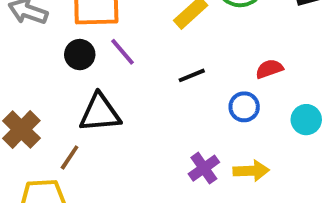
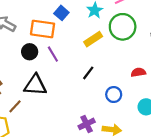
red semicircle: (269, 69) -> (138, 72), moved
black line: (192, 75) -> (88, 73), turned -40

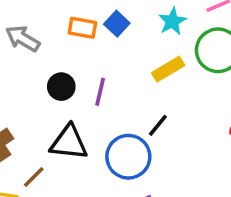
orange rectangle: (43, 29) -> (82, 28), moved, size x0.7
purple line: (53, 54) -> (100, 92), turned 42
blue circle: (114, 95) -> (128, 157), moved, size x1.6

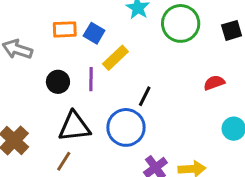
blue square: (117, 24) -> (94, 33), moved
yellow rectangle: (168, 69) -> (115, 58), moved
brown line: (34, 177) -> (64, 161), moved

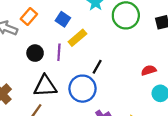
orange rectangle: (65, 29) -> (29, 16), moved, turned -49
red semicircle: (214, 83) -> (149, 70), moved

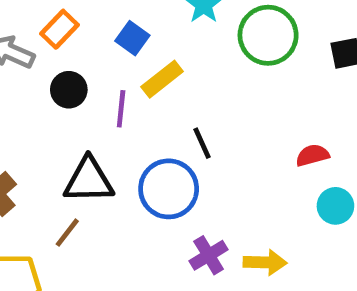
black circle: (35, 53) -> (69, 90), moved
black line: (97, 67) -> (202, 143), turned -56

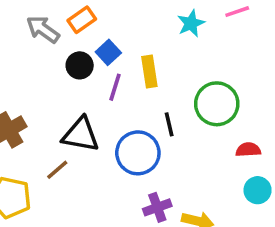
green circle: (268, 35) -> (217, 104), moved
blue square: (132, 38) -> (108, 52), moved
yellow rectangle: (162, 79) -> (149, 72), turned -72

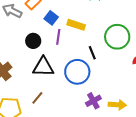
black circle: (80, 65) -> (33, 41), moved
yellow rectangle: (149, 72) -> (76, 25), turned -54
brown line: (57, 170) -> (37, 98), moved

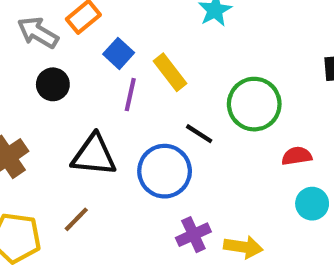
yellow rectangle: (76, 25) -> (170, 72), turned 30
black circle: (33, 41) -> (53, 84), moved
black line: (92, 53) -> (199, 134), turned -40

